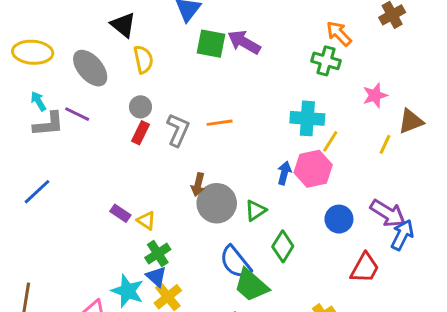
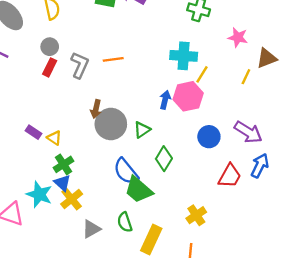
pink star: (375, 95) -> (238, 37), turned 30
blue arrow: (402, 235) -> (260, 166), moved

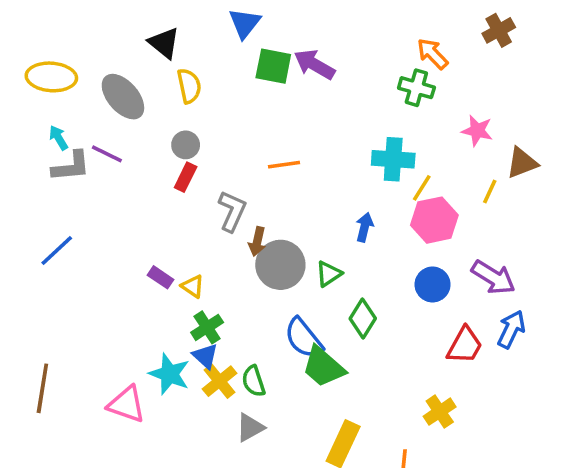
gray L-shape: (80, 65) -> (232, 211), moved
pink hexagon: (188, 96) -> (434, 220), moved
yellow cross: (196, 215) -> (440, 412), moved
green semicircle: (125, 222) -> (254, 381), moved

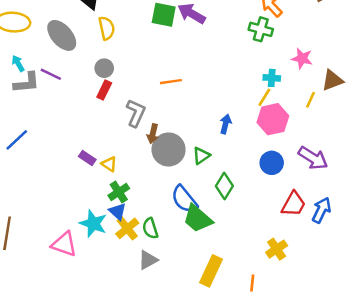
cyan cross: (393, 159) -> (272, 78), moved, size x0.6
blue arrow: (511, 329) -> (321, 210), moved

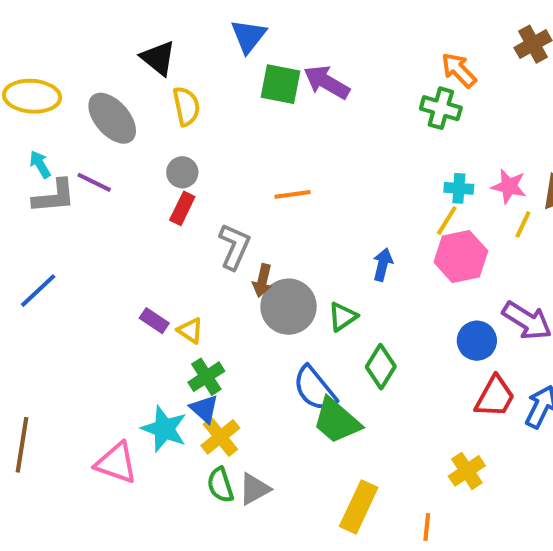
pink star: (302, 58) -> (509, 186), moved
blue circle: (272, 163) -> (477, 341), moved
green semicircle: (150, 228) -> (220, 485), moved

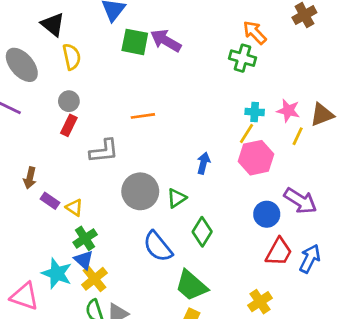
gray L-shape: (234, 246) -> (104, 151), turned 60
brown arrow: (262, 281) -> (30, 178), moved
green trapezoid: (337, 421) -> (191, 286), moved

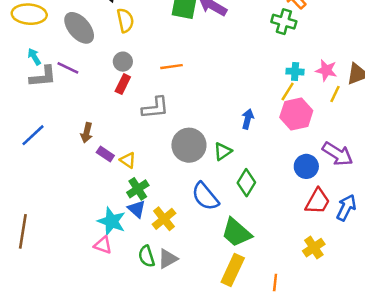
orange line: (143, 116) -> (171, 67), moved
yellow cross: (94, 279) -> (164, 219), moved
pink triangle: (24, 296) -> (103, 245), moved, size x0.7
yellow cross: (260, 302) -> (314, 248), moved

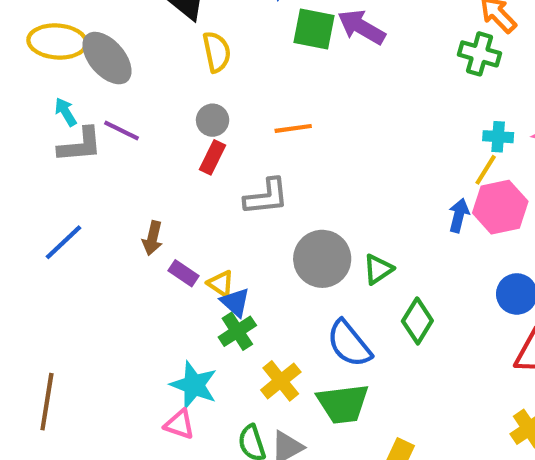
gray ellipse: (79, 28) -> (107, 58), moved
blue arrow: (248, 119) -> (459, 215), moved
blue triangle: (137, 209) -> (235, 302), moved
green trapezoid: (236, 233) -> (343, 404), moved, turned -48

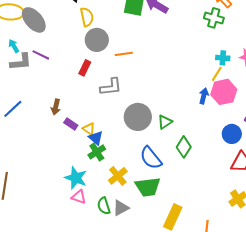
gray circle: (213, 120) -> (97, 40), moved, size x1.5
pink triangle: (179, 424) -> (79, 197), moved

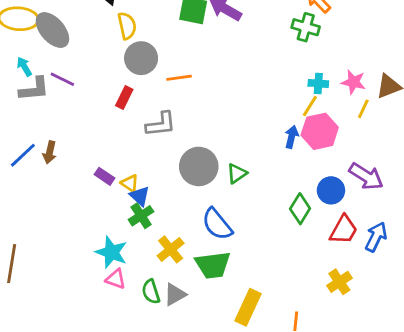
brown arrow: (56, 107) -> (50, 152), moved
green diamond: (184, 147) -> (300, 209), moved

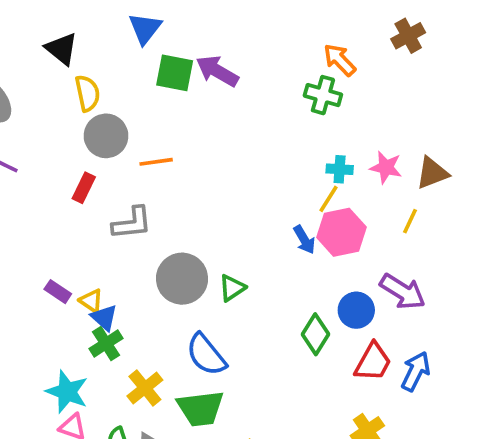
yellow line: (363, 109) -> (410, 221), moved
blue arrow: (292, 137) -> (304, 240), turned 135

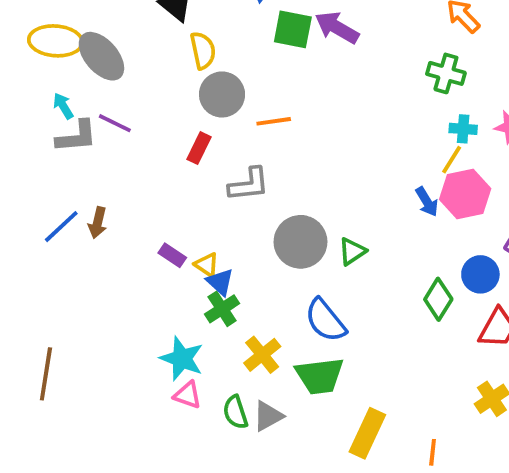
green cross: (323, 95) -> (446, 73), moved

